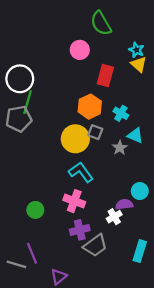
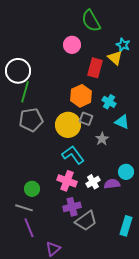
yellow triangle: (139, 64) -> (115, 58), moved
gray pentagon: (19, 119) -> (31, 120), moved
gray star: (120, 148) -> (102, 139), moved
white cross: (114, 217) -> (93, 182), moved
gray line: (16, 264) -> (24, 208), moved

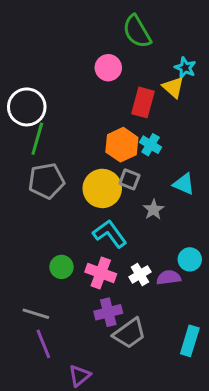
cyan cross: (109, 102) -> (151, 145), moved
green circle: (32, 189) -> (61, 267), moved

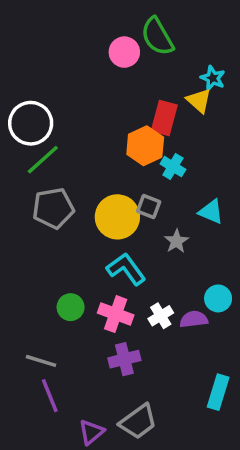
pink circle: (108, 68) -> (124, 52), moved
green line: (37, 139) -> (43, 160), turned 32
orange hexagon: (122, 145) -> (145, 146), moved
gray trapezoid: (129, 333) -> (138, 422), moved

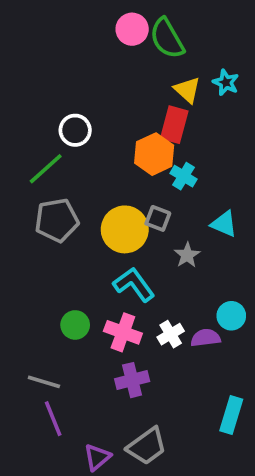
pink circle: (124, 52) -> (132, 29), moved
yellow triangle: (199, 101) -> (187, 90), moved
white circle: (31, 123) -> (75, 130), moved, size x0.7

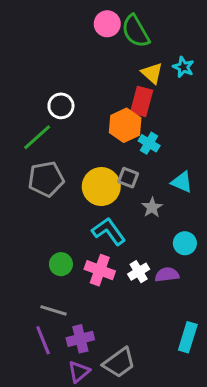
cyan circle: (231, 316) -> (185, 243), moved
purple cross: (132, 380) -> (80, 339), moved
gray line: (44, 382) -> (53, 310), moved

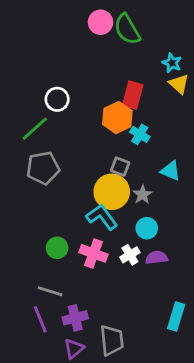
yellow triangle: (152, 73) -> (179, 84), moved
yellow circle: (101, 187) -> (112, 192), moved
cyan circle: (185, 243) -> (147, 228), moved
gray trapezoid: (119, 363) -> (112, 340), turned -60

